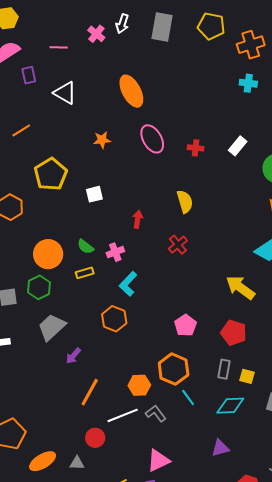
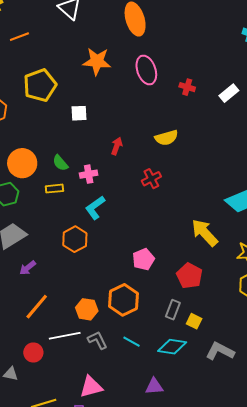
orange star: (102, 140) -> (97, 61), size x1.6
yellow semicircle: (185, 202) -> (166, 138), turned 80
cyan line: (188, 398) -> (131, 342), moved, turned -36

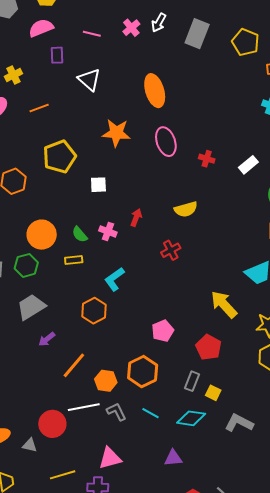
pink cross: (89, 174) -> (108, 232), moved, turned 30
orange line: (37, 307) -> (74, 365), moved
red circle: (33, 352) -> (52, 424), size x1.4

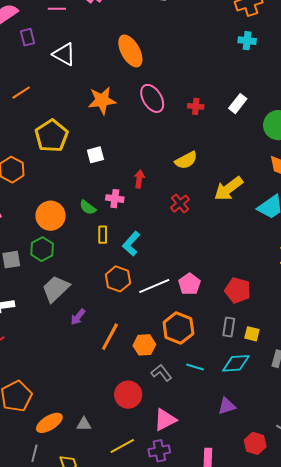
yellow rectangle: (74, 260) -> (103, 235), moved, turned -72
yellow arrow: (224, 304) -> (228, 189), moved, turned -72
white line: (84, 407) -> (154, 286), moved
red circle: (52, 424) -> (128, 395), moved

